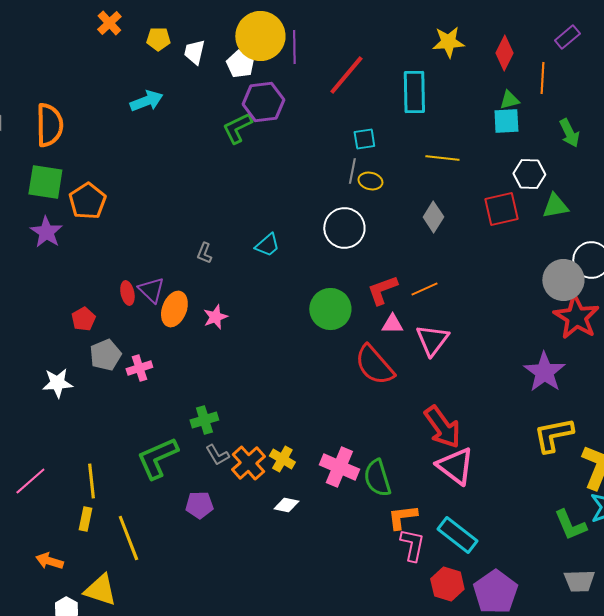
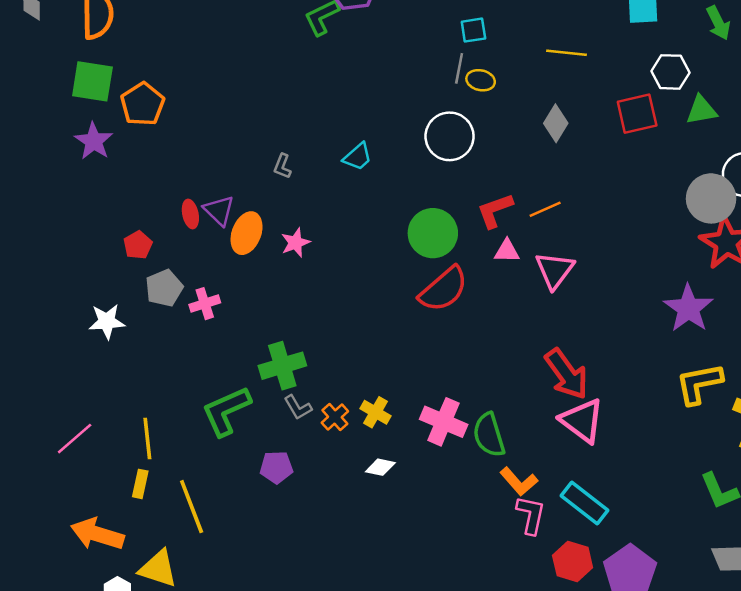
red semicircle: (374, 365) -> (444, 289), moved, turned -90
green cross: (204, 420) -> (282, 366), size x1.4
orange cross: (248, 463) -> (335, 417), size x0.7
orange L-shape: (402, 517) -> (519, 481), turned -124
orange arrow: (49, 561) -> (97, 534), size x1.6

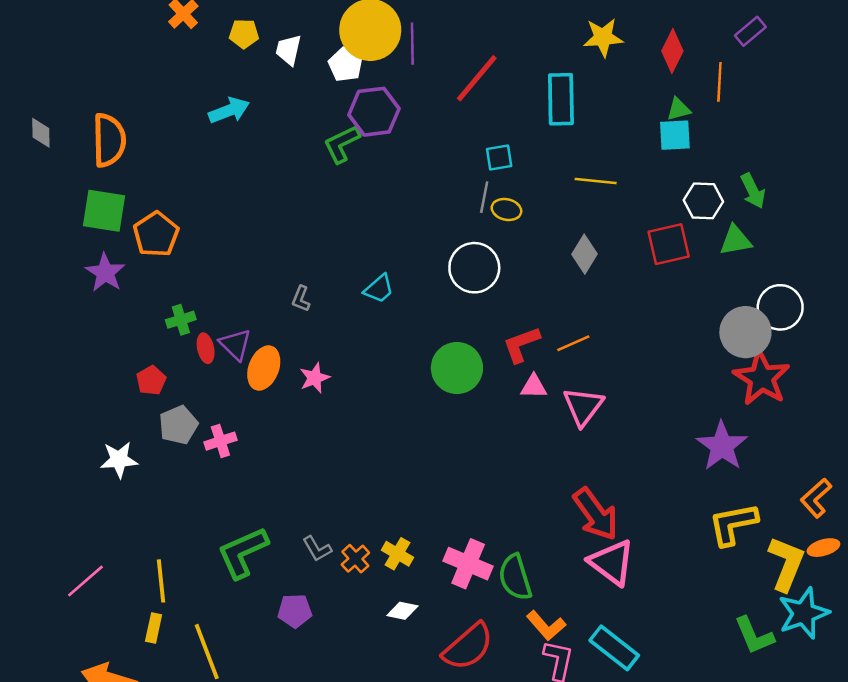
green arrow: (718, 23) -> (753, 191), moved
red semicircle: (444, 289) -> (468, 647), moved
green cross: (282, 366) -> (181, 320), moved, size x0.6

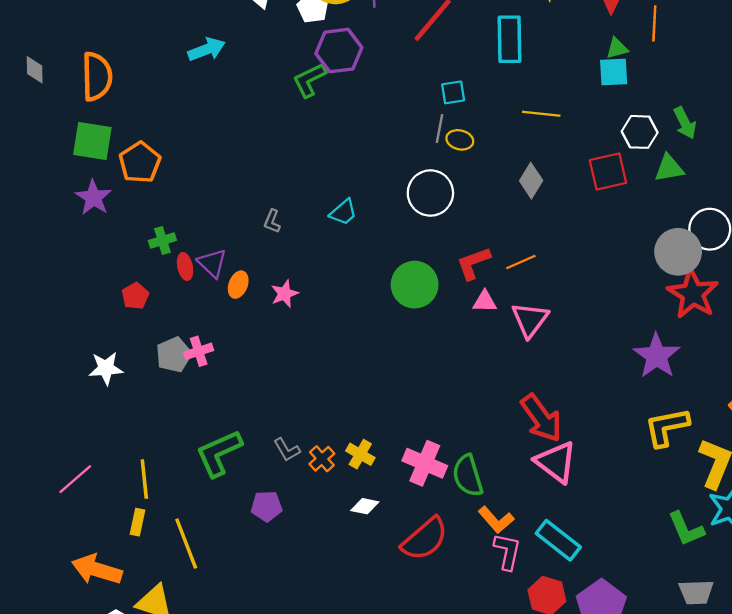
orange ellipse: (264, 368) -> (238, 285), size x0.7
gray pentagon: (178, 425) -> (174, 355), moved

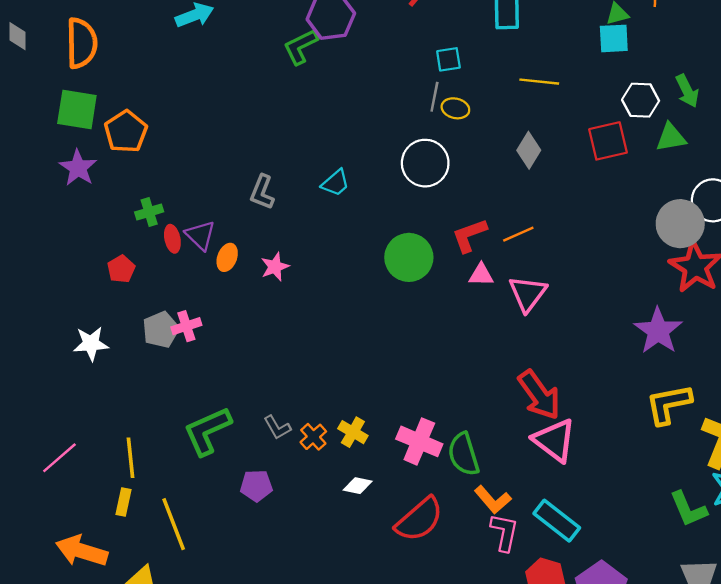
gray L-shape: (272, 221) -> (262, 192), size x1.4

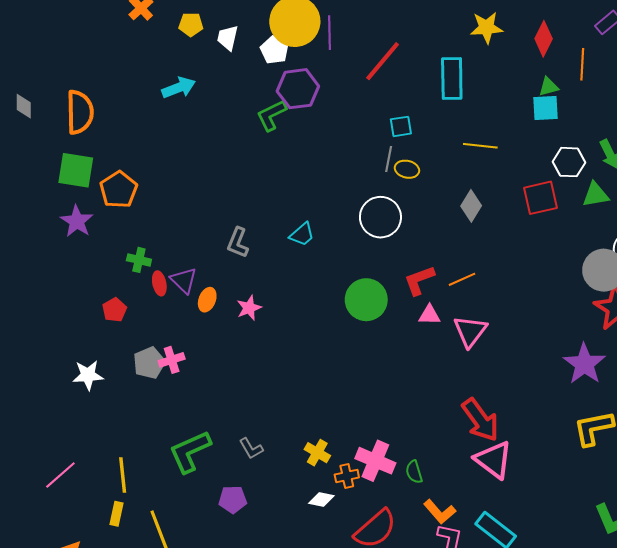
green cross: (149, 212) -> (139, 260), turned 30
orange cross: (313, 437) -> (347, 476), moved, turned 30
green semicircle: (464, 454) -> (414, 472), size x0.6

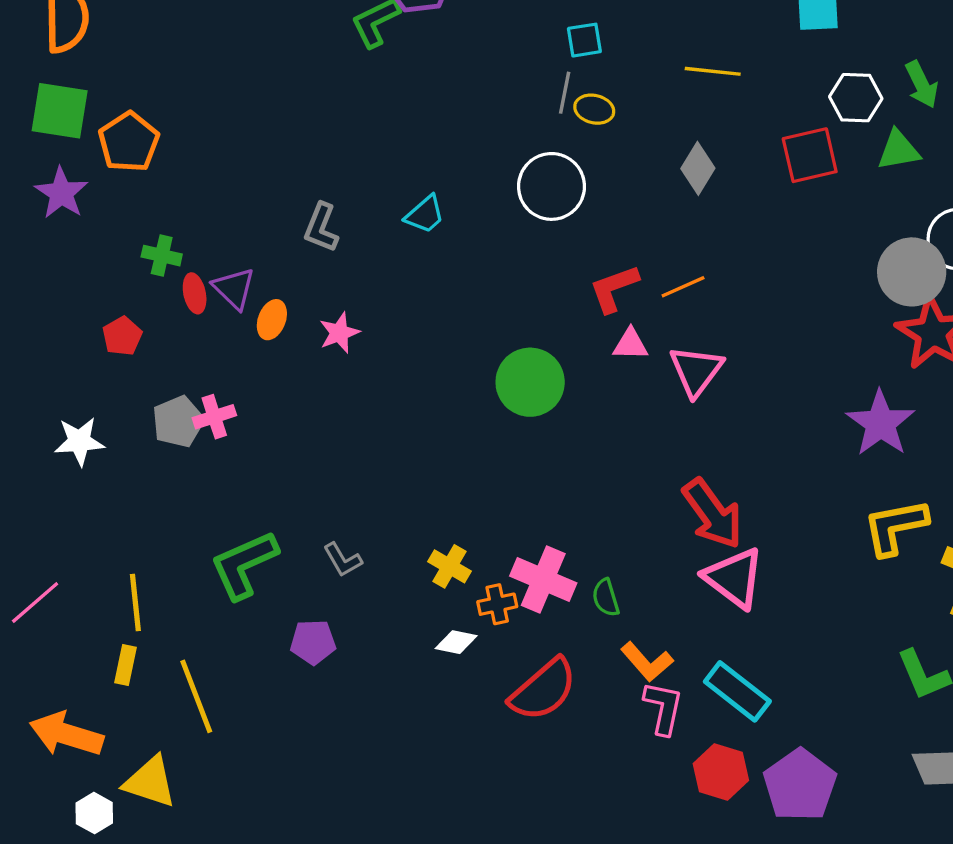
green circle: (366, 300) -> (530, 382), moved

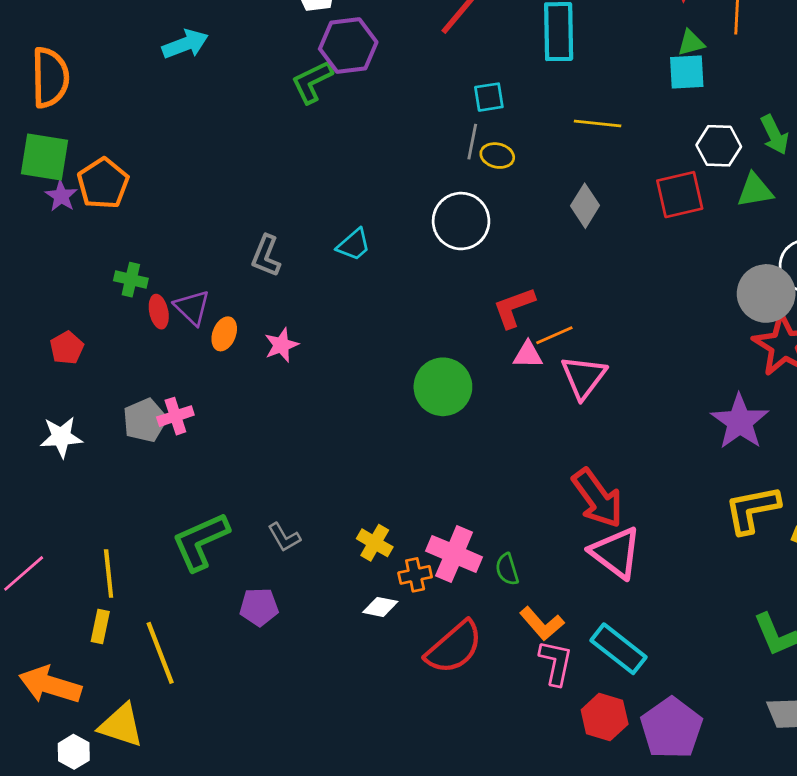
purple star: (61, 193) -> (61, 196), moved, size x0.7
orange line: (683, 287) -> (554, 335), moved
red pentagon: (122, 336) -> (67, 348), moved

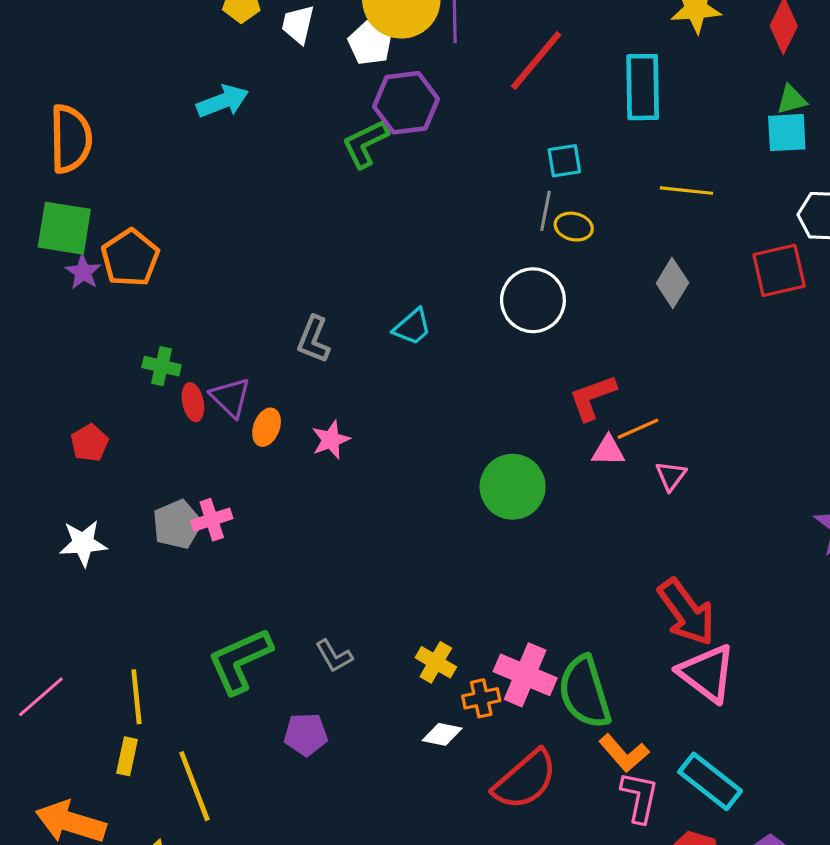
pink triangle: (584, 377) -> (671, 476), size x0.6
green semicircle: (507, 569) -> (585, 692), size x2.0

